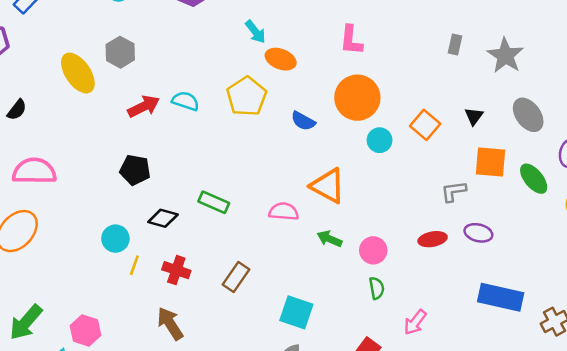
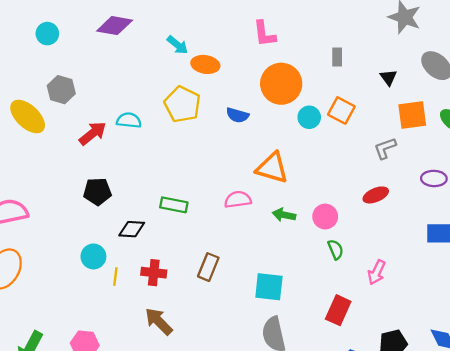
gray rectangle: (455, 44) -> (337, 57), moved
orange square: (425, 125) -> (341, 110), moved
purple ellipse: (478, 233) -> (434, 178), moved

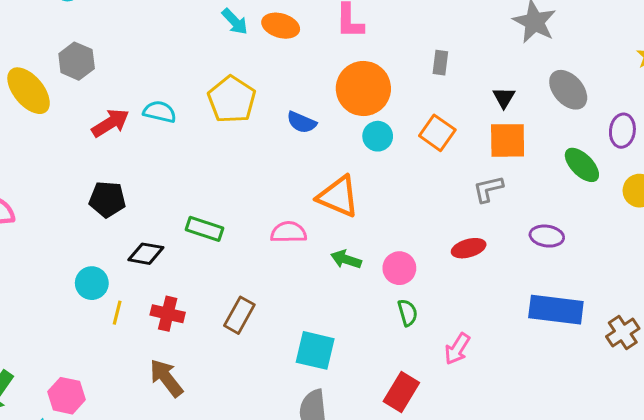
orange ellipse: (205, 64) -> (281, 26), moved
orange square: (412, 115) -> (508, 140), moved
cyan circle: (309, 117) -> (378, 136), moved

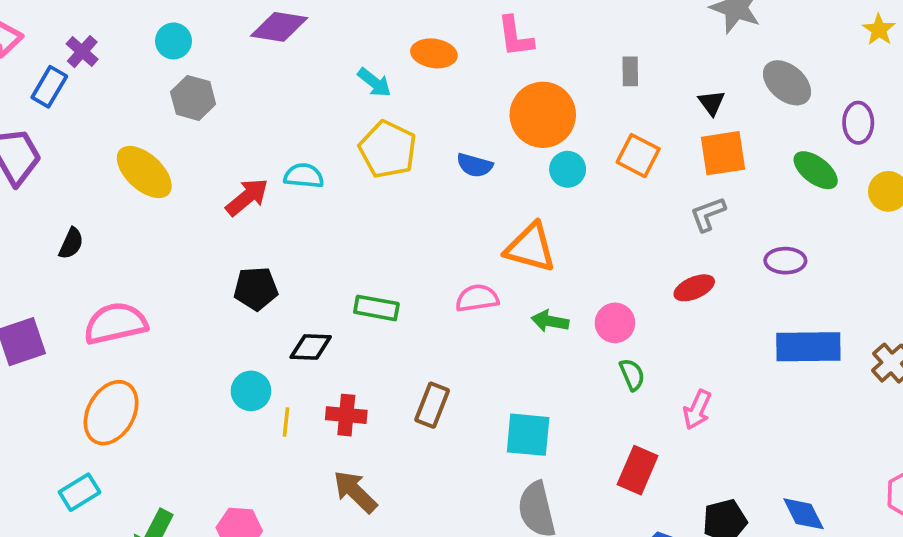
cyan arrow: (235, 22) -> (374, 82), moved
gray hexagon: (77, 61) -> (193, 98), moved

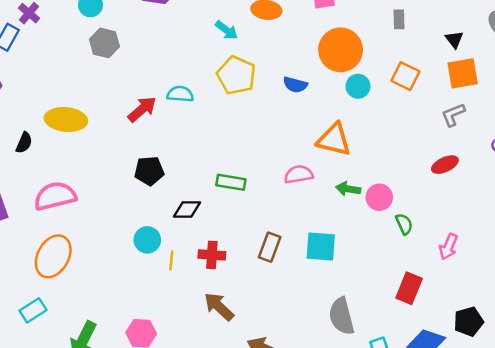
yellow ellipse: (144, 172) -> (66, 119), moved, turned -36
pink circle: (615, 323) -> (379, 197), moved
cyan square: (528, 435) -> (321, 246), moved

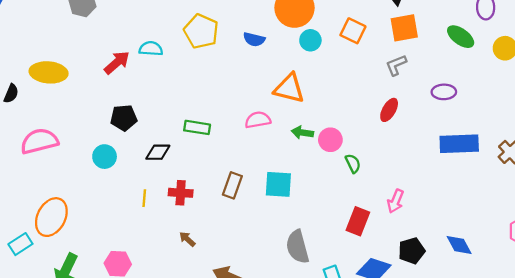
red ellipse: (445, 165) -> (389, 110), turned -35
cyan circle: (147, 240) -> (105, 157), moved
pink arrow: (448, 247) -> (395, 201), moved
orange ellipse: (53, 256) -> (51, 217), moved
brown arrow: (219, 307) -> (187, 239), size x0.6

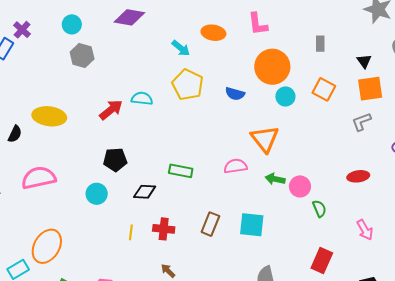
orange triangle: (289, 88) -> (265, 139), turned 36
red ellipse: (389, 110) -> (358, 176), moved, turned 50
pink arrow: (395, 201) -> (365, 230), moved, turned -55

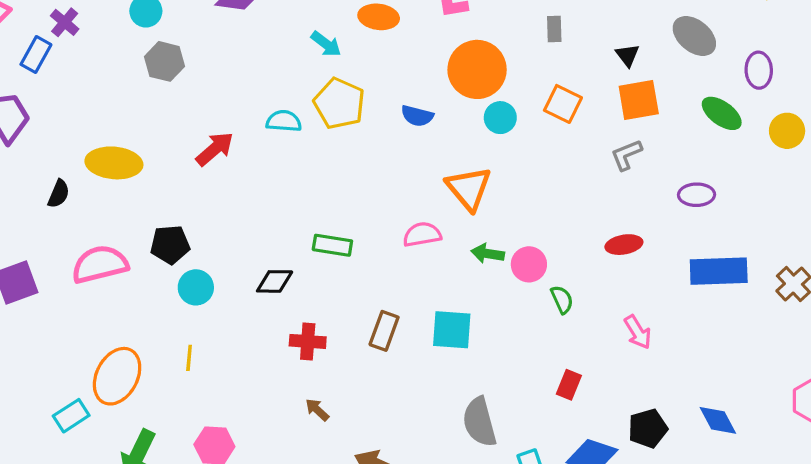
cyan semicircle: (142, 99) -> (284, 121), moved
black pentagon: (115, 160) -> (170, 245), moved
yellow line: (131, 232) -> (189, 358), moved
red rectangle: (322, 261) -> (569, 385), size x0.7

